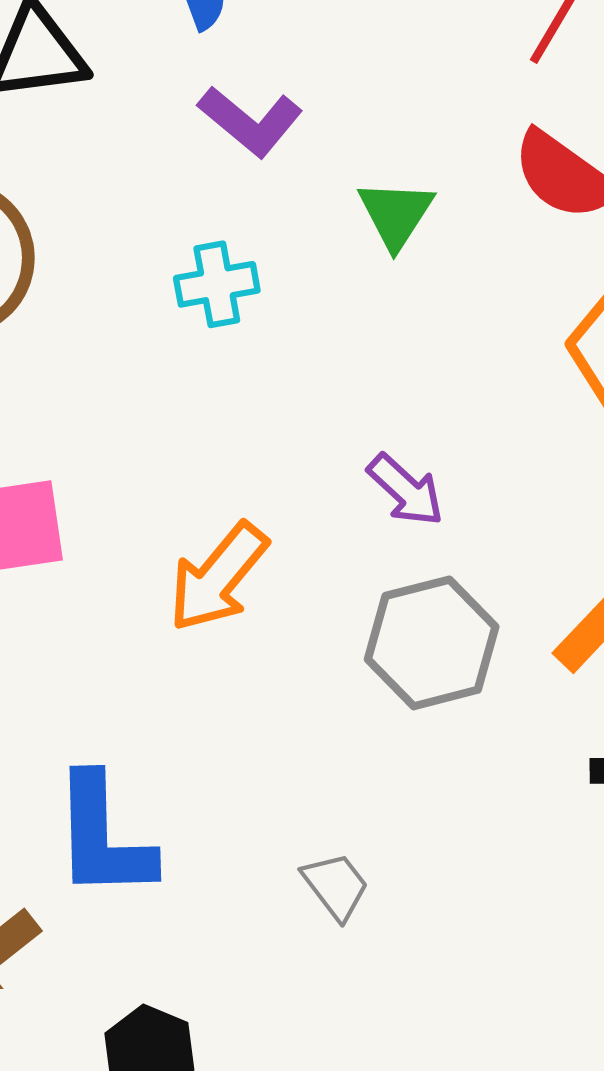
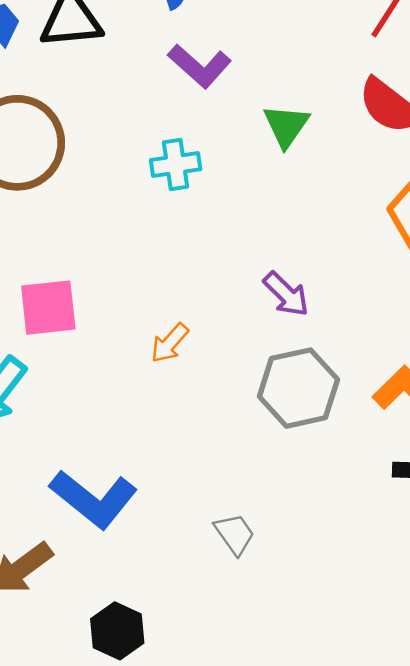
orange arrow: (218, 577) -> (170, 343), size x0.6
blue L-shape: (103, 837) -> (94, 499), turned -52

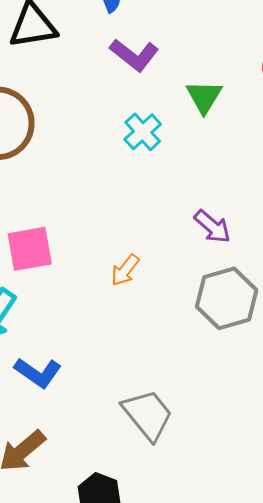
cyan cross: (176, 165) -> (143, 132), moved, turned -30
blue L-shape: (94, 499) -> (38, 373), moved, size x0.7
gray trapezoid: (235, 534) -> (148, 415), moved, size x1.6

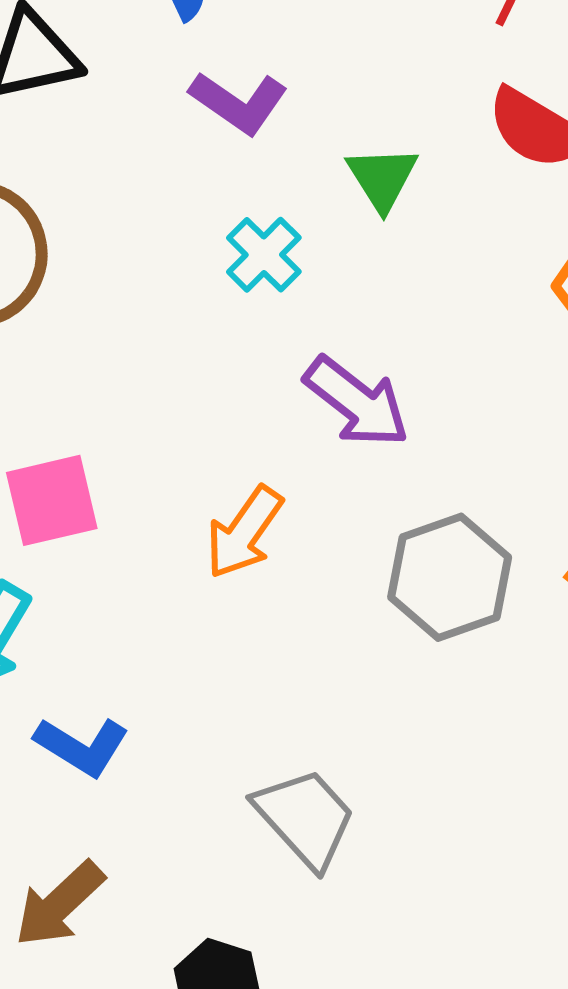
purple arrow: (212, 227) -> (357, 402), moved, size x1.4
orange arrow: (125, 270) -> (244, 532), size x1.4

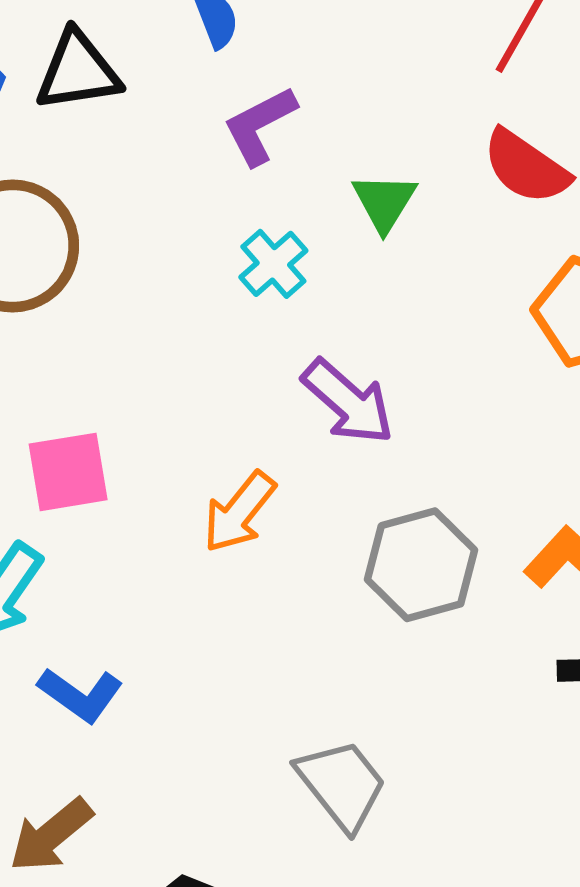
purple L-shape: (239, 102) -> (260, 126), turned 114
gray trapezoid: (305, 818) -> (342, 785), moved

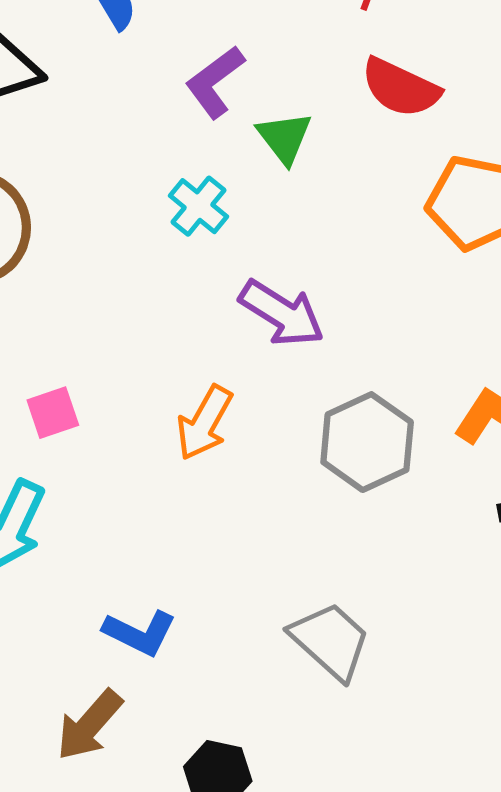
purple L-shape: (260, 126) -> (215, 82), moved
pink square: (68, 472) -> (53, 413), size x0.7
blue L-shape: (80, 695) -> (140, 633), moved

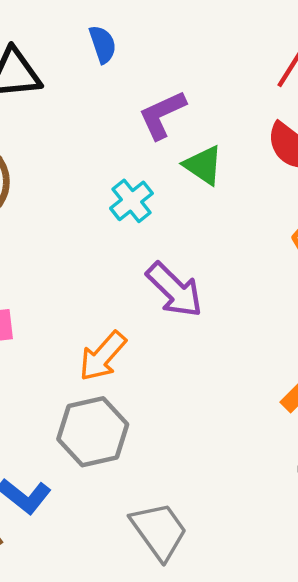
green triangle: (284, 138) -> (203, 165), turned -30
gray hexagon: (367, 442) -> (93, 432), moved

